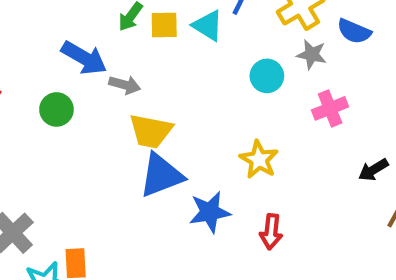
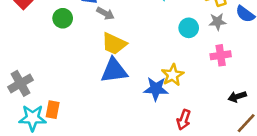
gray star: (312, 54) -> (217, 22), turned -30
blue star: (210, 212) -> (156, 89), moved
red arrow: (271, 232) -> (184, 120), moved

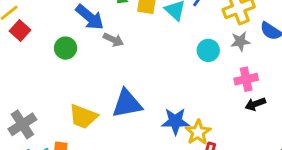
yellow trapezoid: (114, 44) -> (83, 116), moved
yellow star: (173, 75) -> (198, 132), moved
black arrow: (237, 97) -> (255, 104), moved

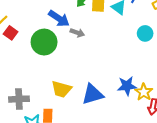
green circle: (66, 48) -> (44, 42), size x1.6
blue triangle: (127, 104) -> (93, 94), moved
gray cross: (22, 124) -> (19, 99), turned 36

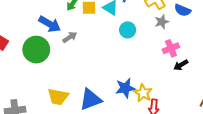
gray arrow: (77, 33) -> (70, 37), turned -48
cyan circle: (145, 33) -> (128, 30), moved

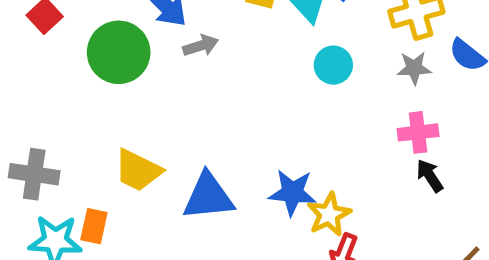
black arrow: (181, 65) -> (430, 176), turned 72

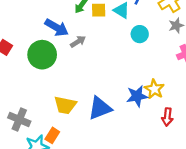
gray cross: (34, 174) -> (19, 120), turned 30
yellow star: (329, 214) -> (154, 89), moved
orange rectangle: (94, 226) -> (52, 135), turned 35

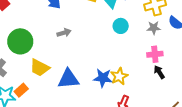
gray arrow: (78, 42) -> (64, 33), moved
green circle: (42, 55) -> (20, 41), moved

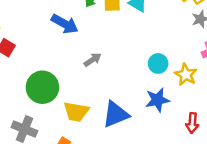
cyan circle: (121, 26) -> (158, 63), moved
yellow star: (119, 76) -> (186, 75), moved

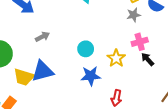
cyan circle: (158, 63) -> (86, 49), moved
blue triangle: (116, 114) -> (43, 71), moved

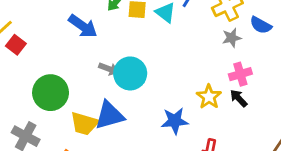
gray arrow: (42, 37) -> (109, 69), turned 48
cyan circle: (86, 49) -> (130, 73), moved, size x1.5
black arrow: (148, 59) -> (239, 98), moved

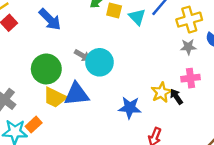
blue arrow: (83, 26) -> (50, 19), moved
green circle: (51, 93) -> (46, 69), moved
black arrow: (239, 98) -> (176, 97), moved

